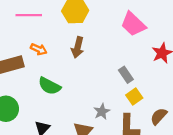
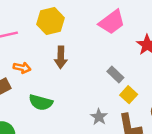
pink trapezoid: (133, 24) -> (112, 22), turned -68

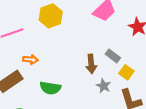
brown arrow: (61, 57) -> (91, 64), moved
gray star: (99, 117) -> (104, 86), moved

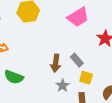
yellow square: (126, 72) -> (86, 78), turned -32

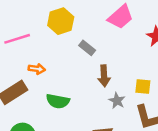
gray rectangle: (77, 60) -> (87, 48), moved

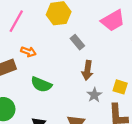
pink line: (17, 39) -> (16, 21), turned -55

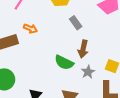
green semicircle: (41, 84) -> (64, 63), moved

